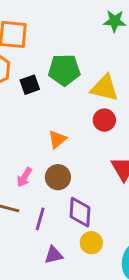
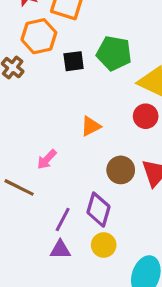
brown circle: (58, 177) -> (121, 170), moved
purple line: (40, 219) -> (63, 219), moved

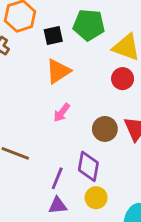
orange triangle: (91, 126) -> (58, 71), moved, size x1.4
pink arrow: (47, 159) -> (62, 113), moved

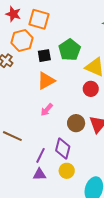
green pentagon: (89, 25) -> (70, 50), turned 30

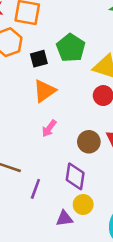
purple line: (40, 155) -> (35, 189), moved
purple triangle: (39, 174) -> (64, 219), moved

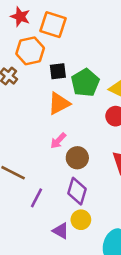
green pentagon: (71, 48) -> (85, 83), moved
brown circle: (89, 142) -> (77, 158), moved
purple triangle: (64, 219) -> (61, 231), turned 30

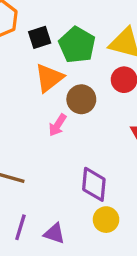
brown circle: (77, 158) -> (81, 99), moved
purple line: (37, 198) -> (20, 227), moved
purple triangle: (61, 231) -> (54, 233), moved

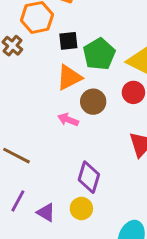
pink arrow: (58, 125) -> (68, 120), turned 66
yellow circle: (106, 220) -> (81, 209), moved

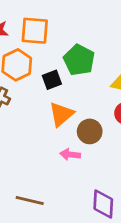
green pentagon: (99, 54) -> (79, 60), moved

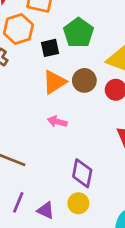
brown circle: (90, 131) -> (84, 80), moved

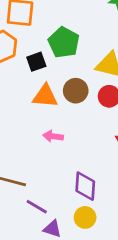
orange triangle: (54, 82) -> (45, 96), turned 44
purple line: (18, 202) -> (37, 207), moved, turned -75

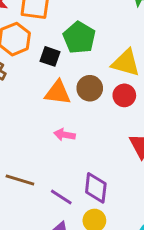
black square: (36, 62) -> (50, 56), turned 36
purple line: (37, 207) -> (61, 197), moved

